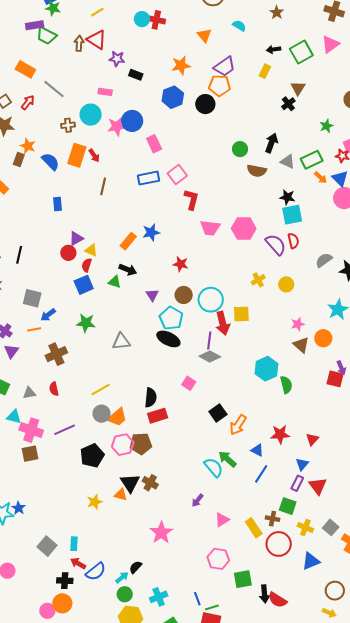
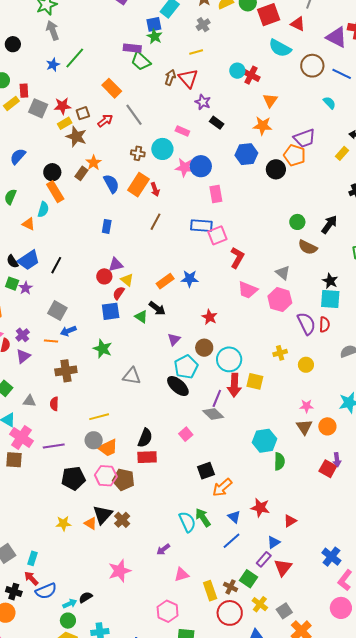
orange triangle: (204, 35) -> (270, 100), moved
gray triangle: (288, 162) -> (283, 273), moved
pink square: (177, 174) -> (217, 235), moved

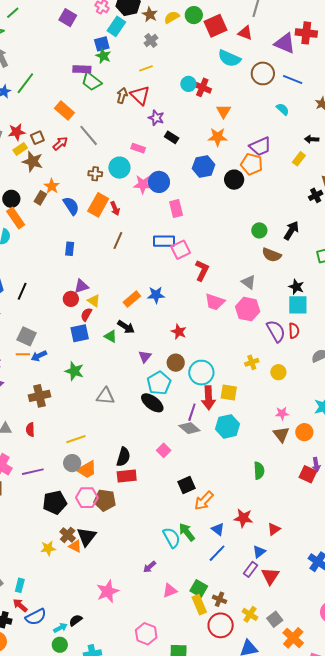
orange line: (51, 341) -> (23, 354), moved
cyan hexagon: (265, 441) -> (227, 426), moved
brown cross: (122, 520) -> (68, 535), moved
green square: (249, 579) -> (199, 589), moved
pink hexagon: (168, 611) -> (146, 634), moved

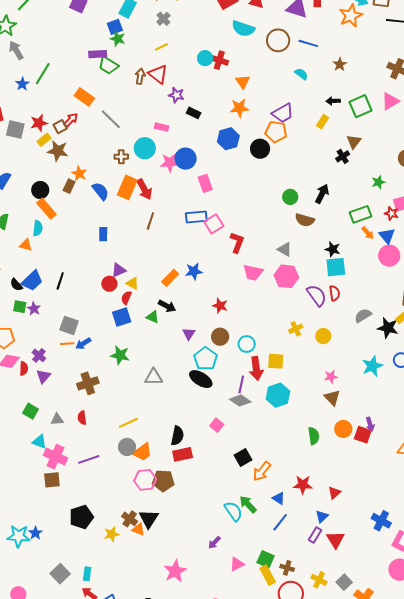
red arrow: (60, 143) -> (71, 120), moved
red arrow: (115, 208) -> (144, 189), size x1.5
cyan circle: (201, 373) -> (247, 344), size x0.7
orange circle: (304, 432) -> (343, 429), moved
black pentagon: (55, 502) -> (81, 517), moved

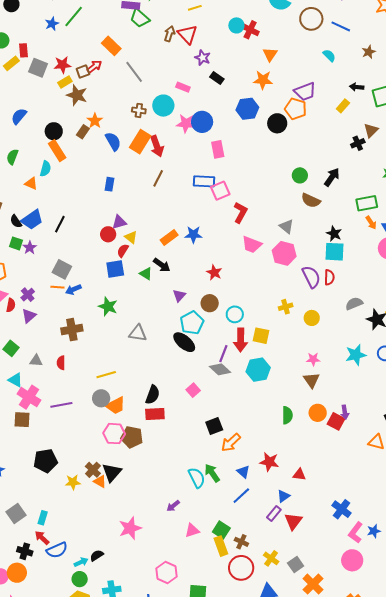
red triangle: (334, 493) -> (299, 474), turned 40

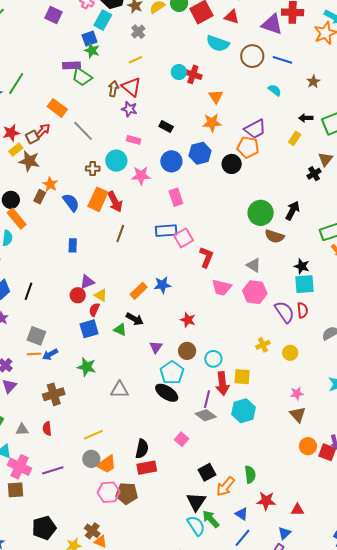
purple star: (203, 58) -> (129, 109), moved
blue circle: (202, 122) -> (171, 161), moved
green circle: (300, 175) -> (261, 213), size x1.6
green semicircle: (287, 415) -> (250, 474), moved
black triangle: (112, 472) -> (196, 502), moved

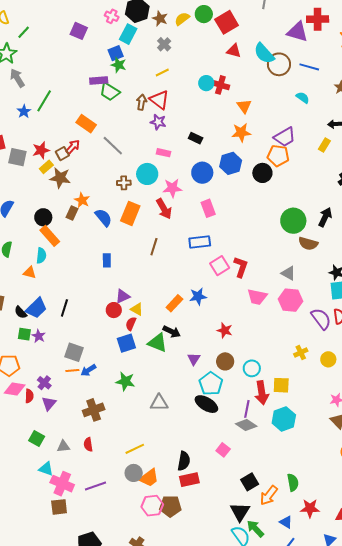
red triangle: (232, 17) -> (234, 51), moved
cyan semicircle: (218, 43) -> (264, 53), moved, turned 30
red arrow: (115, 202) -> (164, 209), moved
pink square: (184, 238) -> (220, 266), moved
green triangle: (120, 330) -> (157, 343), size x1.5

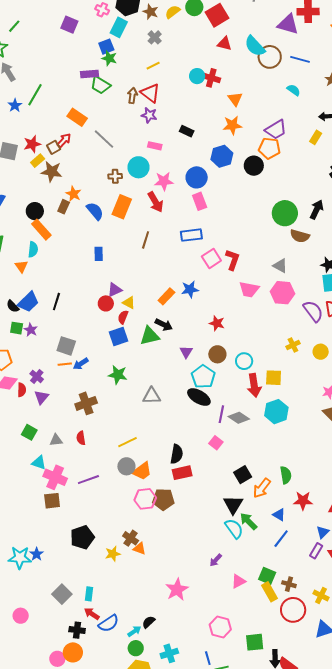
blue circle: (202, 173) -> (197, 177), moved
orange triangle: (30, 273) -> (21, 266), turned 40
green triangle: (157, 343) -> (150, 336), turned -35
purple line: (247, 409) -> (221, 414), moved

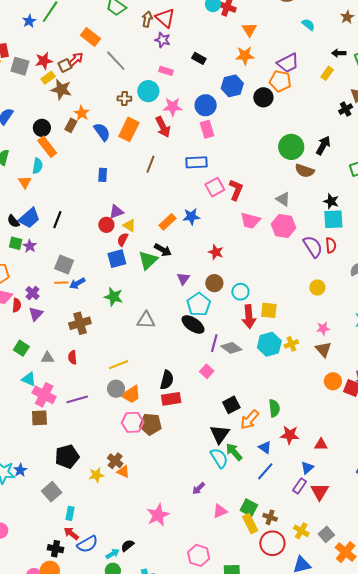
green triangle: (150, 336) -> (148, 260), turned -35
yellow cross: (293, 345) -> (291, 344), moved
gray square: (62, 594) -> (52, 492), moved

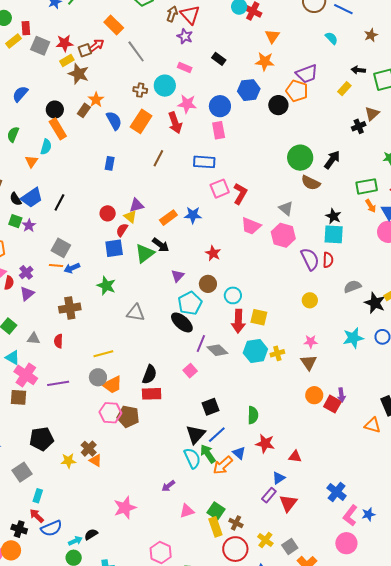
purple triangle: (116, 212) -> (137, 205), moved
orange arrow: (250, 420) -> (223, 465), moved
blue line: (265, 471) -> (217, 435), moved

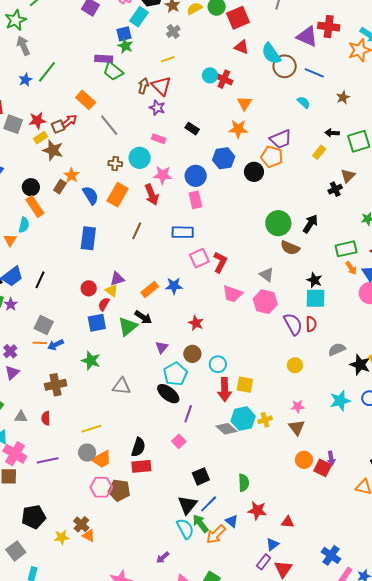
blue rectangle: (110, 163) -> (88, 238), size x1.6
gray diamond: (217, 350) -> (226, 429), moved

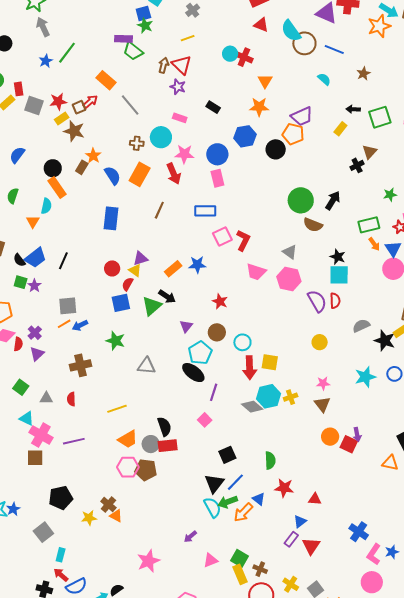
gray square: (44, 325) -> (68, 306), turned -30
orange line: (40, 343) -> (64, 324), turned -32
black semicircle: (138, 447) -> (164, 427), turned -36
gray circle: (87, 452) -> (151, 444), moved
green arrow: (200, 524) -> (228, 502), turned -72

